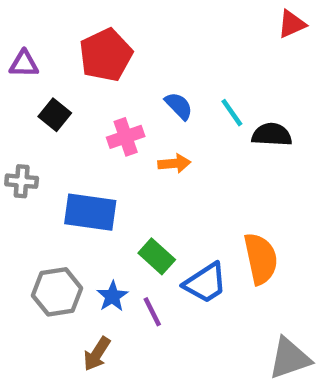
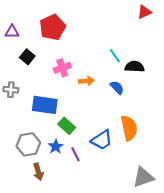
blue semicircle: (179, 106) -> (117, 87), moved
green rectangle: (157, 256) -> (67, 126), moved
brown arrow: (97, 354) -> (38, 172), moved, turned -49

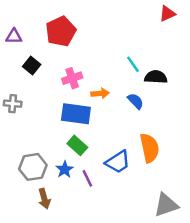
blue rectangle: (45, 105) -> (76, 114), moved

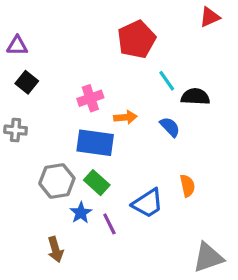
red pentagon: (61, 31) -> (137, 39), moved
black square: (32, 66) -> (27, 82), moved
orange semicircle: (150, 148) -> (187, 186), size x0.6
gray hexagon: (33, 167) -> (57, 181), moved

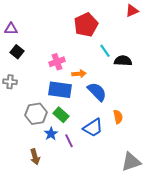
blue semicircle: (170, 127) -> (97, 92), moved, size x1.5

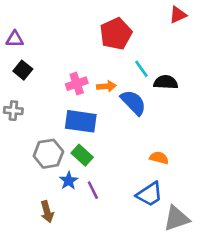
orange arrow: (79, 74) -> (106, 86), moved
blue semicircle: (97, 92) -> (133, 102), moved
orange semicircle: (118, 117) -> (159, 158), turned -64
blue trapezoid: (93, 128) -> (150, 194), moved

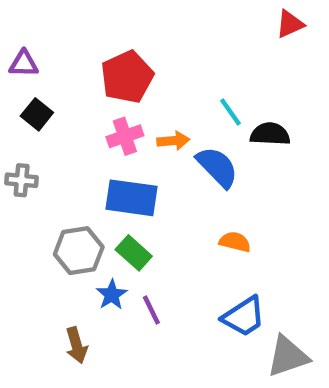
red pentagon: (116, 34) -> (127, 77), moved
orange semicircle: (159, 158) -> (235, 242), moved

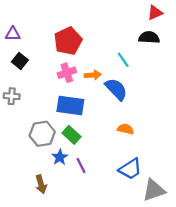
black semicircle: (270, 134) -> (149, 37), moved

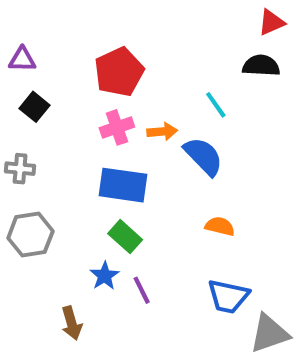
gray hexagon: (42, 134) -> (30, 235), moved
blue trapezoid: (130, 169) -> (228, 296), turned 45

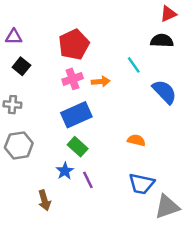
blue semicircle: (203, 156) -> (164, 92), moved
blue rectangle: (123, 185) -> (76, 115), turned -32

